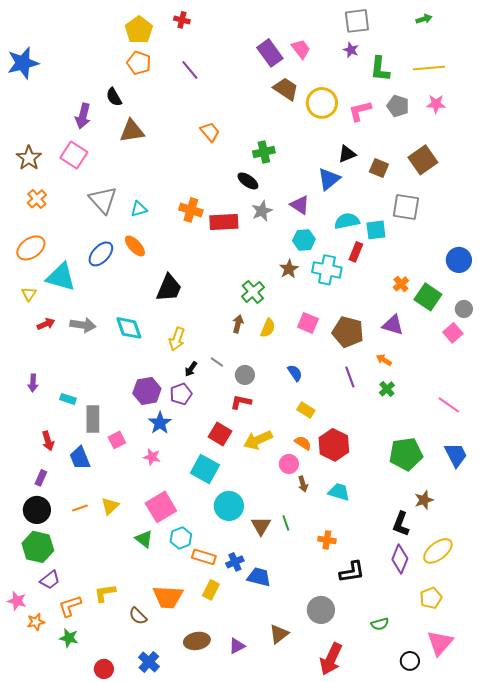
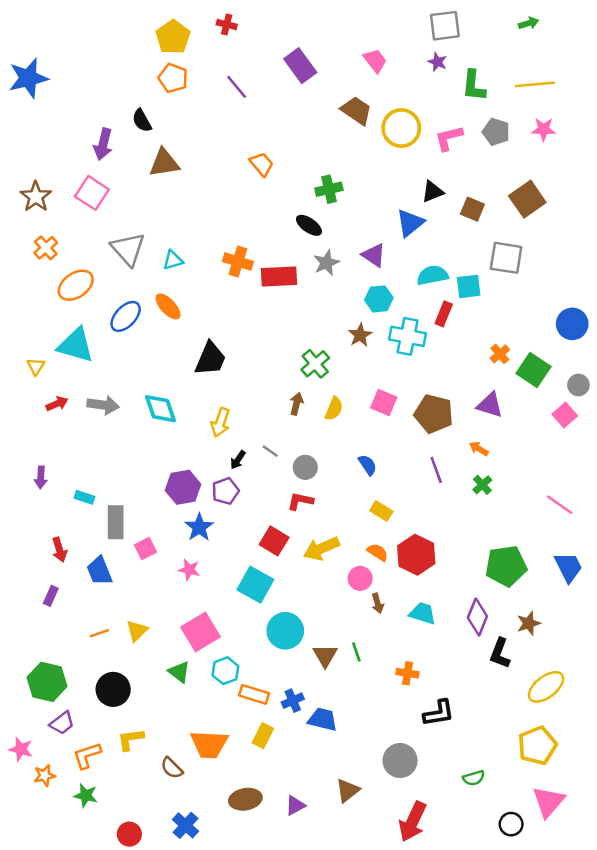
purple rectangle: (270, 53) -> (300, 66), moved
orange ellipse: (31, 248) -> (76, 285), moved
black circle: (37, 510) -> (113, 689), moved
purple diamond: (400, 559) -> (477, 617), moved
yellow pentagon: (431, 598) -> (537, 746), size x1.4

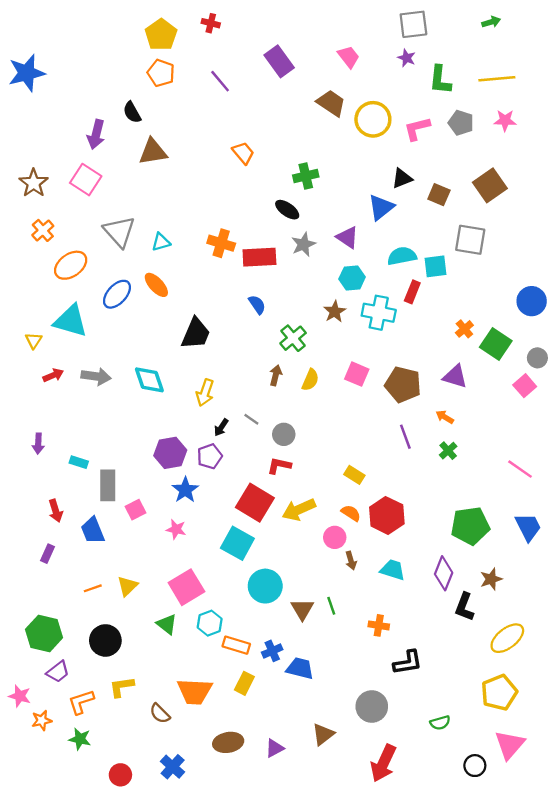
blue semicircle: (368, 465) -> (257, 305), moved
red square: (274, 541) -> (255, 503), size x1.4

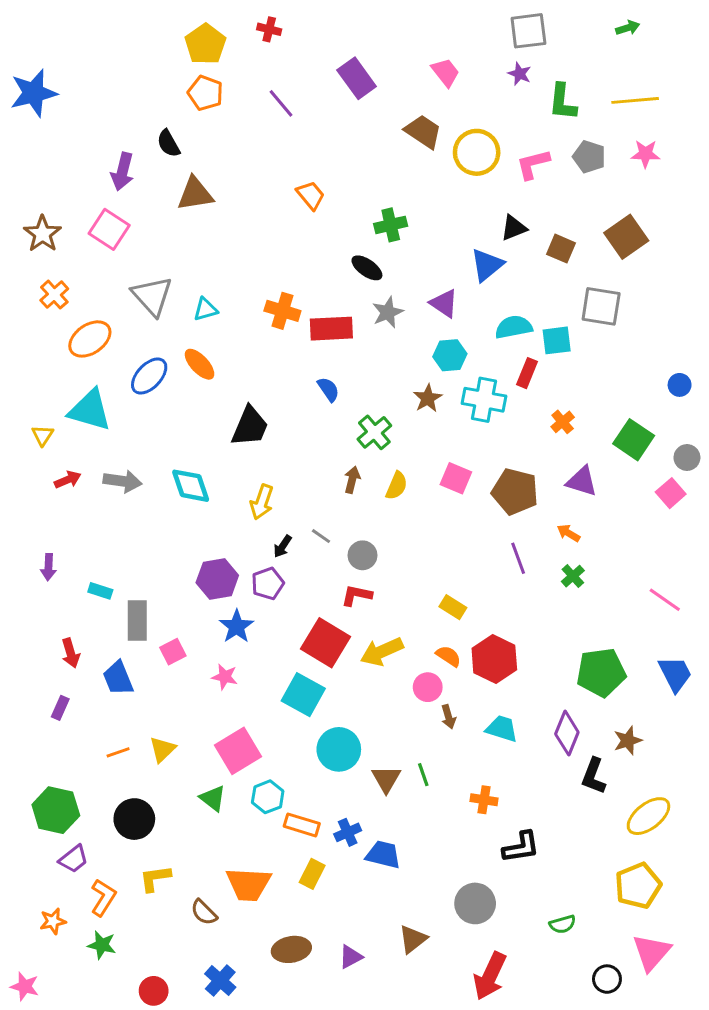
blue circle: (532, 301) -> (680, 385), size x0.6
orange cross: (464, 329) -> (563, 422), moved
pink star: (20, 696) -> (25, 986), moved
orange L-shape: (81, 702) -> (103, 898), turned 140

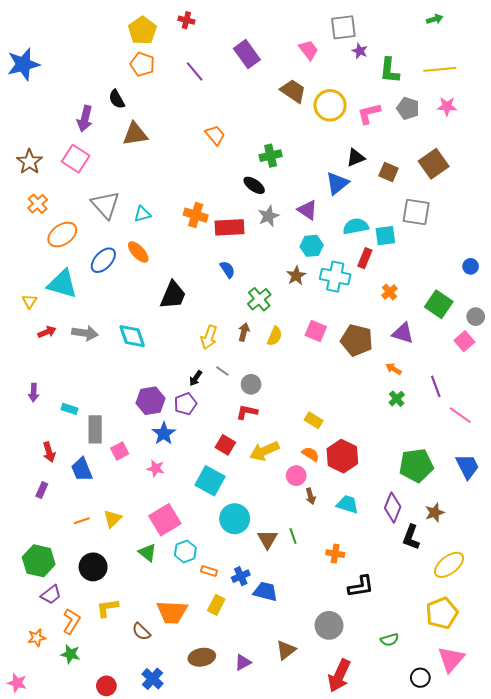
gray square: (528, 31) -> (343, 27), moved
yellow arrow: (262, 502) -> (209, 337), moved
purple line: (518, 558) -> (436, 386), moved
red square: (325, 643) -> (225, 445), size x0.6
orange rectangle: (302, 825) -> (209, 571), size x0.7

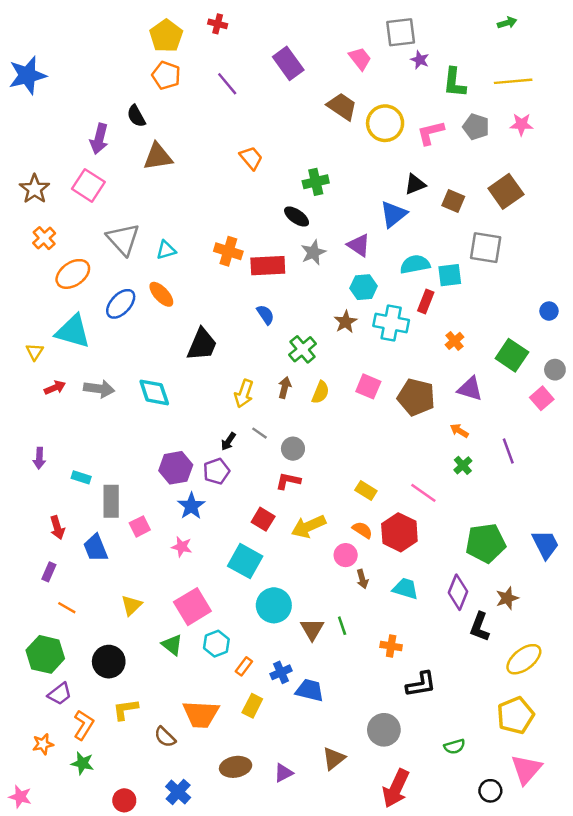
pink line: (460, 415) -> (423, 493), moved
orange line: (82, 521) -> (67, 608), moved, turned 49
orange rectangle: (209, 571) -> (244, 666), turned -70

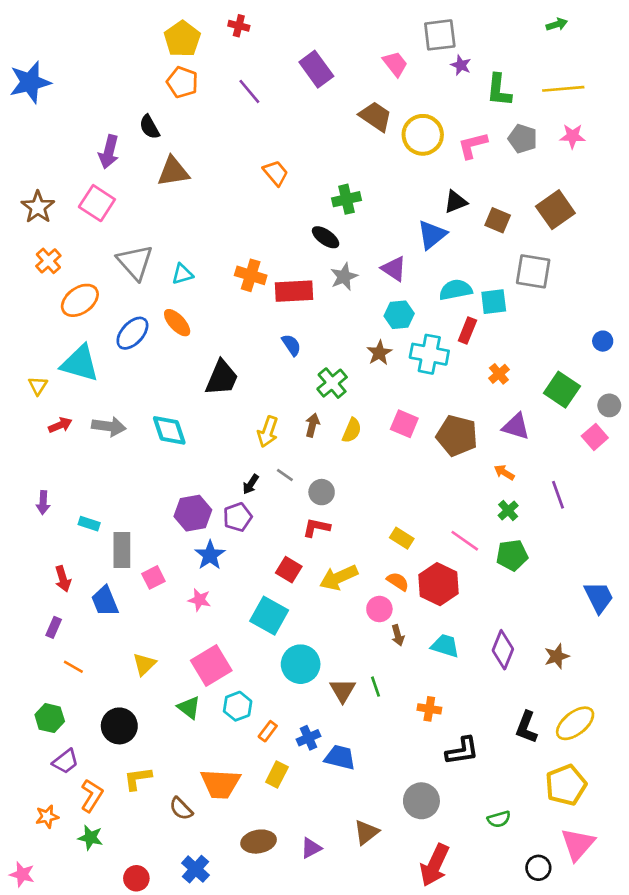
green pentagon: (486, 543) -> (512, 555), moved, size x0.7
black L-shape: (480, 627) -> (527, 727), moved
green hexagon: (45, 654) -> (50, 718), size x0.7

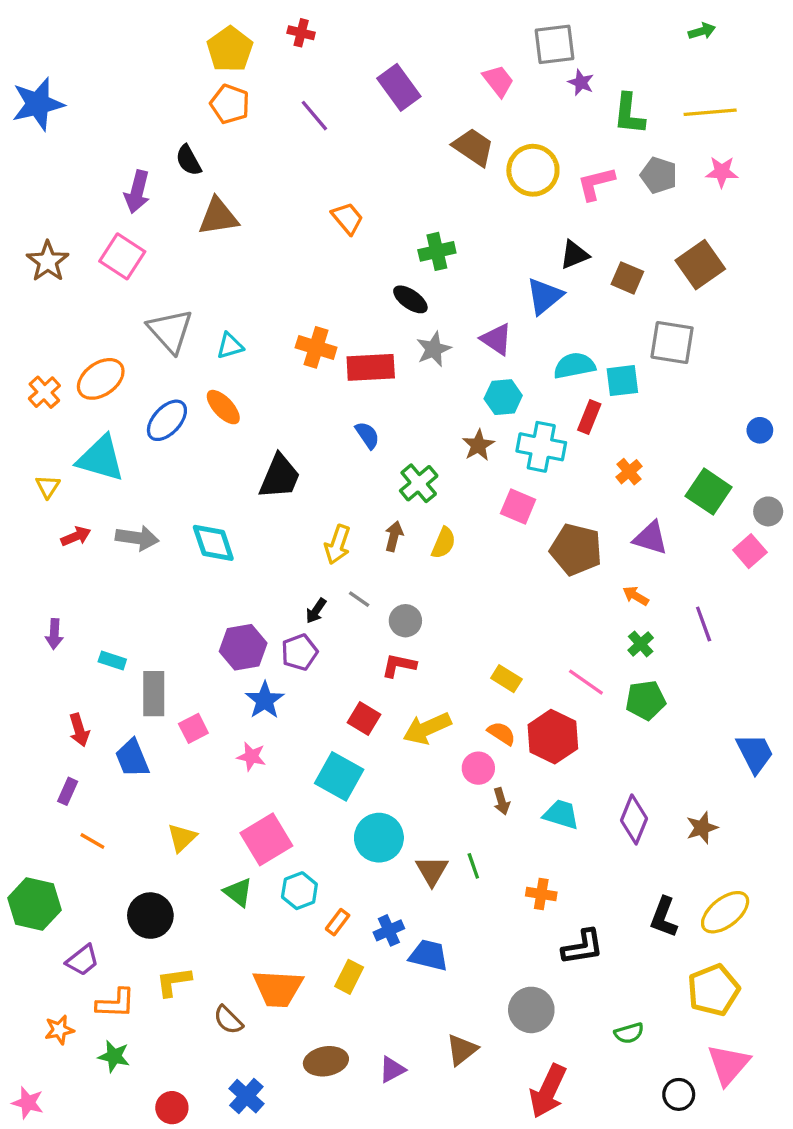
orange cross: (48, 261) -> (44, 392), moved
pink square: (404, 424) -> (518, 506), moved
green hexagon: (50, 718) -> (34, 904), moved, size x1.4
orange L-shape: (92, 796) -> (116, 1003), turned 60

